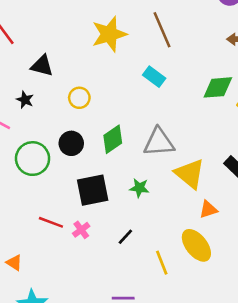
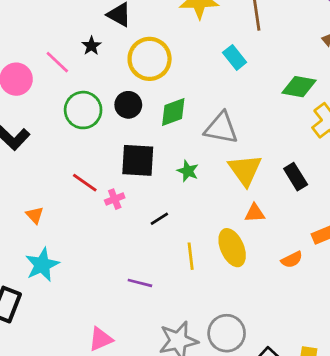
yellow circle: (79, 98) -> (150, 59), size x1.8

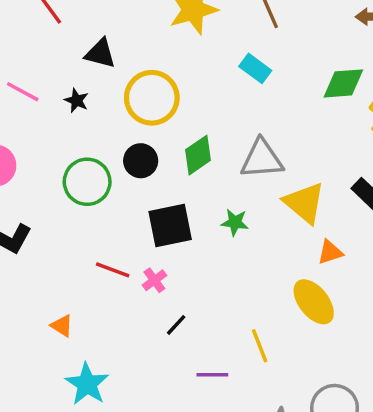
pink line: (57, 62) -> (23, 92), moved
black line: (159, 219) -> (176, 325), moved
yellow line: (191, 256) -> (260, 346), moved

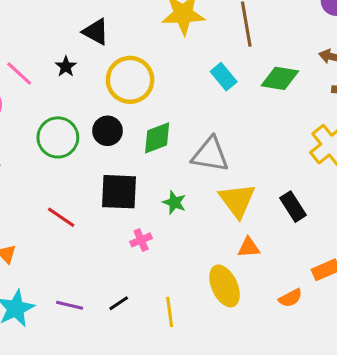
green diamond: (343, 83) -> (280, 78), moved
pink line: (23, 92) -> (19, 74), moved
pink cross: (154, 280) -> (141, 240), moved
black line: (176, 325) -> (119, 303), moved
purple line: (212, 375) -> (70, 305), moved

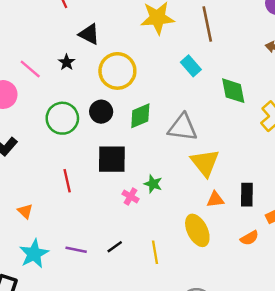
green diamond: (280, 78) -> (233, 91), moved, turned 72
green star: (174, 202) -> (153, 184), moved
black rectangle: (293, 207) -> (247, 195), moved, turned 35
red line: (61, 217) -> (67, 181), turned 45
pink cross: (141, 240) -> (131, 196), turned -35

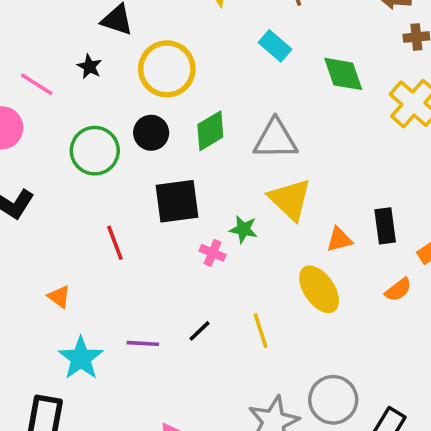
yellow triangle: (205, 163) -> (290, 199), moved

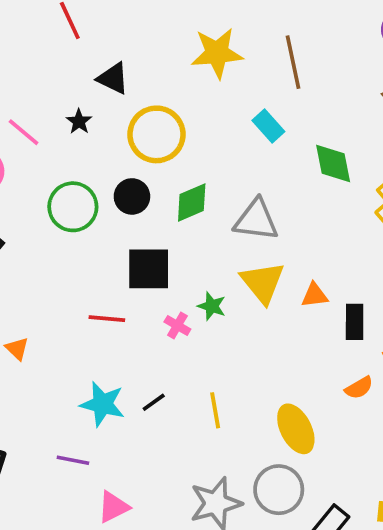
orange triangle: (339, 239) -> (315, 295), moved
red line: (115, 243) -> (107, 319), moved, turned -72
yellow ellipse: (319, 289) -> (296, 429), moved
purple line: (143, 343) -> (73, 460), moved
cyan star: (81, 358) -> (102, 404), moved, turned -30

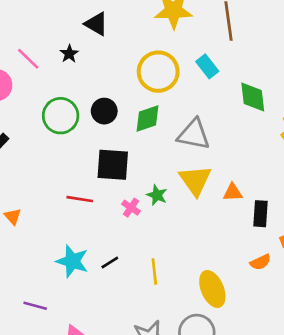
yellow circle: (156, 134) -> (158, 72), moved
purple line: (73, 460) -> (35, 306), moved

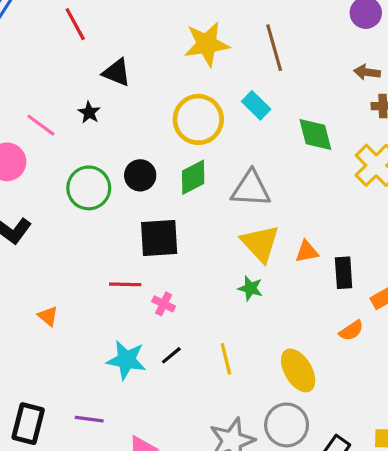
green star: (157, 195) -> (250, 288), moved
pink cross: (131, 208) -> (164, 304), moved

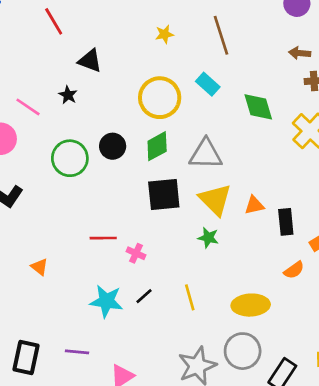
yellow star: (207, 44) -> (164, 34), size x0.5
black square: (159, 238) -> (164, 194), moved
yellow ellipse: (298, 370) -> (251, 305), turned -60

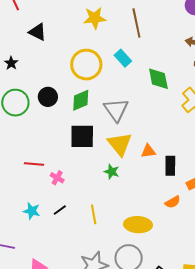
yellow star: (164, 34) -> (95, 18), size x1.6
black star: (68, 95) -> (11, 63), moved
gray triangle: (206, 154) -> (116, 110), turned 48
cyan star: (106, 301) -> (32, 211), size x0.7

